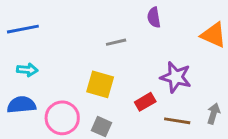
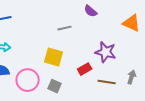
purple semicircle: (154, 17) -> (91, 11), turned -40

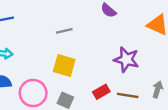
gray line: (65, 28) -> (64, 31), moved
red rectangle: (85, 69) -> (101, 92), moved

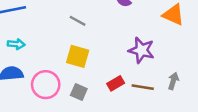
gray line: (64, 31) -> (78, 21), turned 42

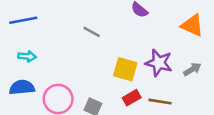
yellow square: (78, 56) -> (125, 69), moved
gray arrow: (173, 81) -> (192, 69), moved, turned 42

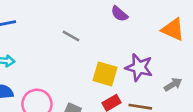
gray arrow: (192, 69) -> (173, 84), moved

